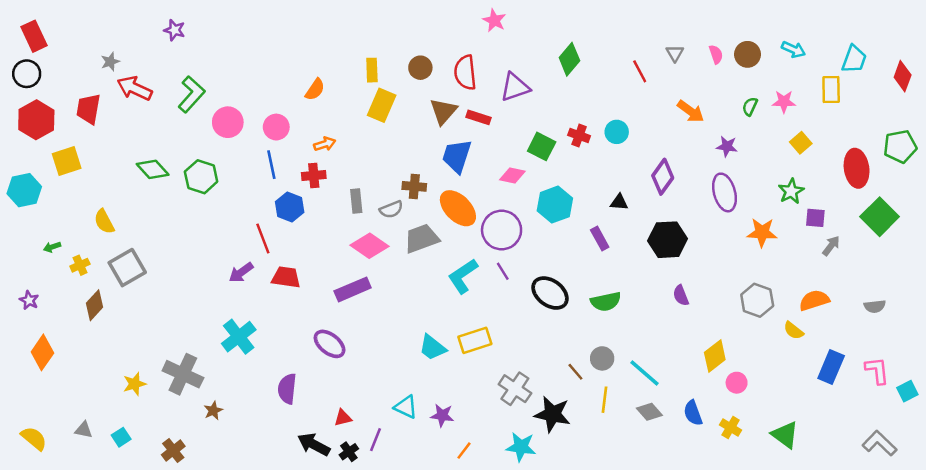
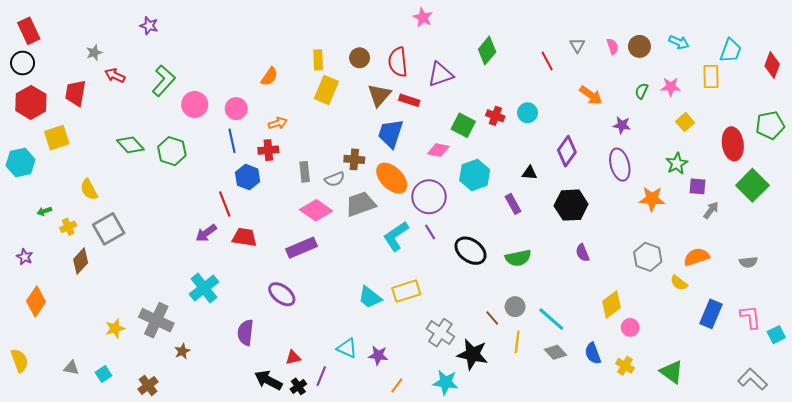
red arrow: (134, 88) -> (115, 75), size x0.7
yellow semicircle: (34, 438) -> (19, 361), moved, turned 30

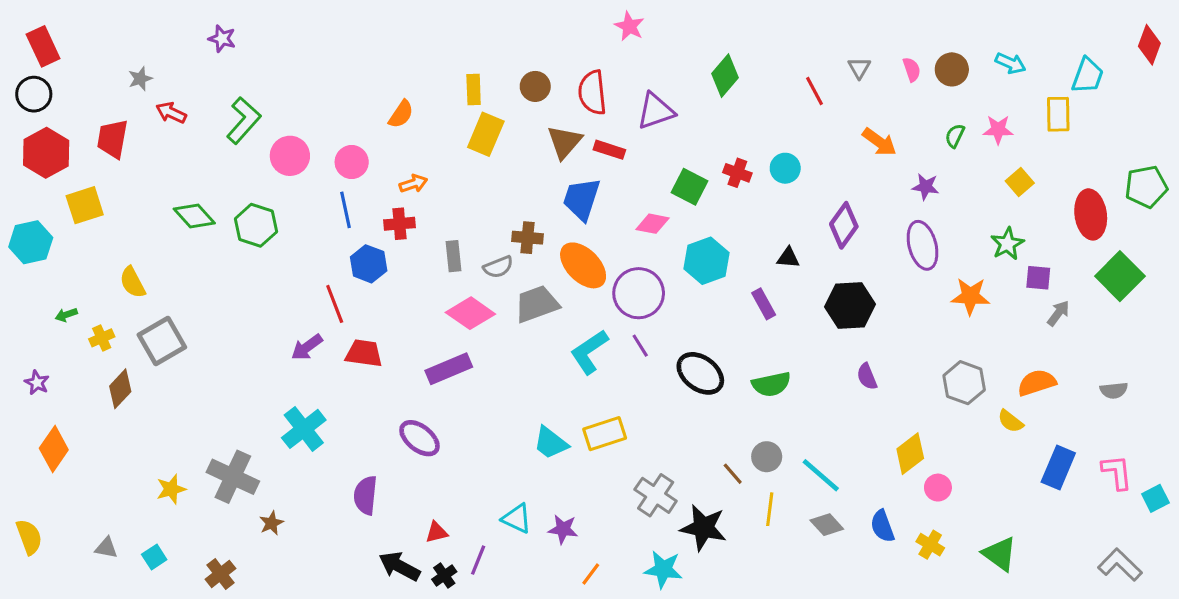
red diamond: (772, 65) -> (1149, 45), moved

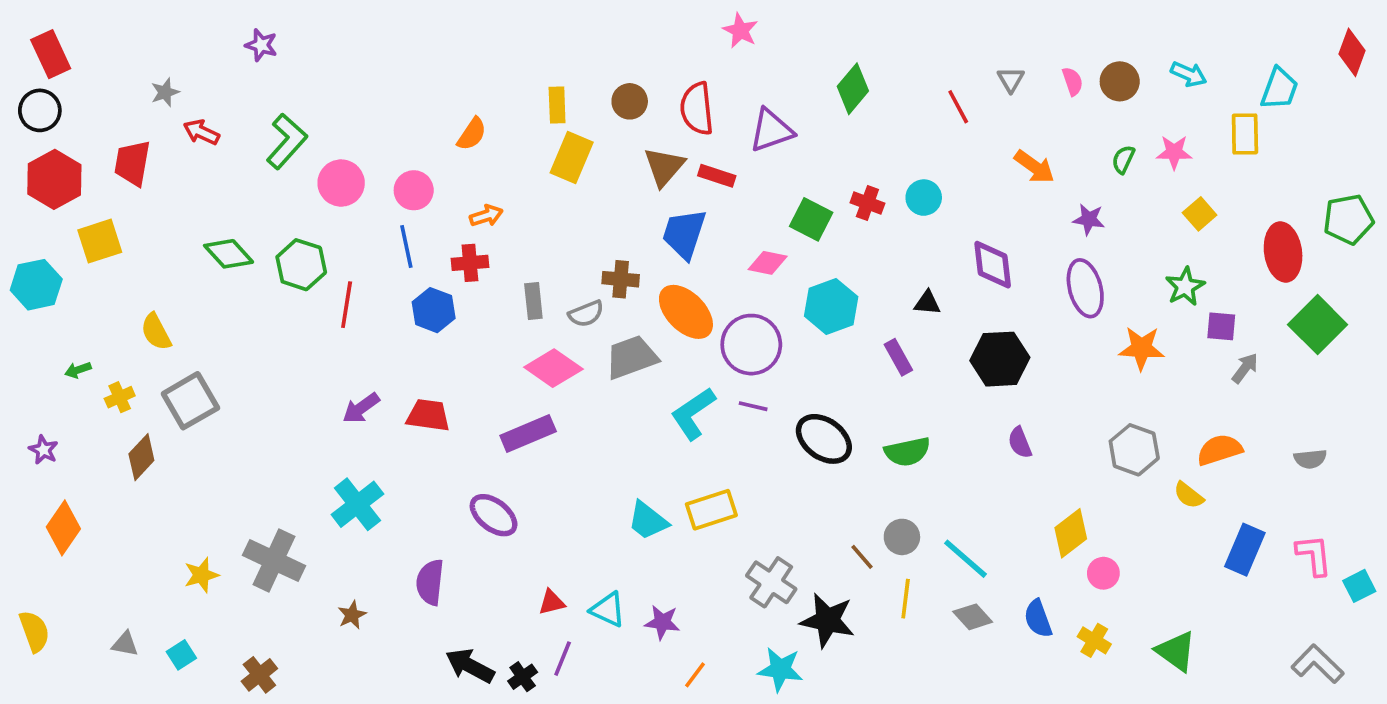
purple diamond: (844, 225) -> (993, 265), turned -42
red line: (335, 304) -> (347, 305), moved, turned 30
purple line: (640, 346) -> (753, 406), turned -45
brown star: (271, 523) -> (352, 615), moved
red triangle: (436, 532) -> (552, 602), moved

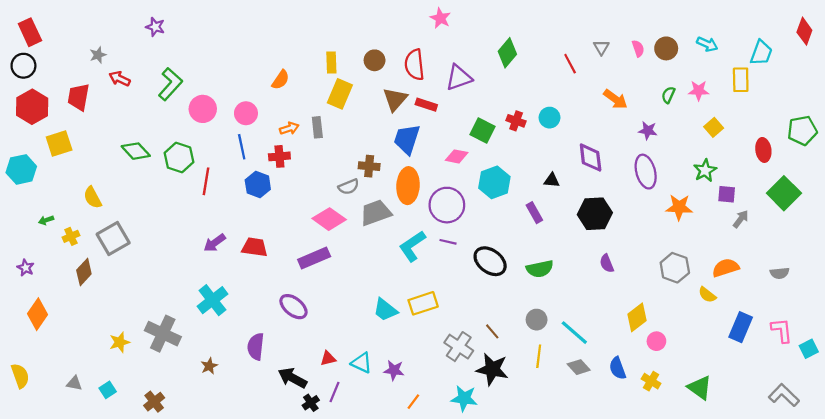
red ellipse: (1283, 252) -> (763, 150), size x0.7
gray rectangle: (533, 301) -> (317, 127), moved
orange ellipse: (686, 312) -> (408, 186), turned 48
brown line: (862, 557) -> (492, 331), moved
black arrow: (470, 666) -> (292, 378), moved

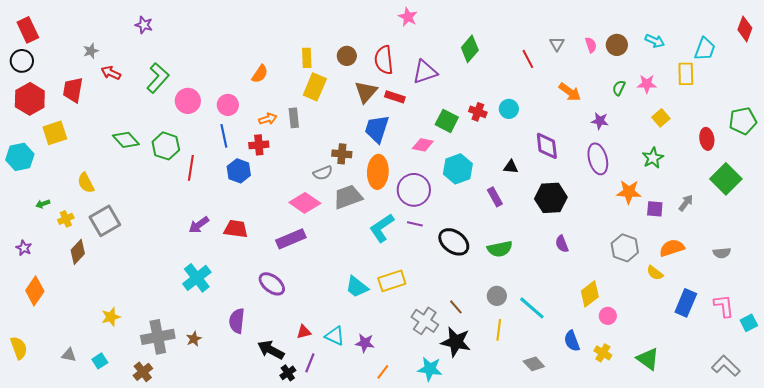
purple square: (727, 194) -> (655, 209), moved
gray cross: (163, 334) -> (158, 337), moved, turned -36
gray diamond: (579, 367) -> (534, 364), moved

